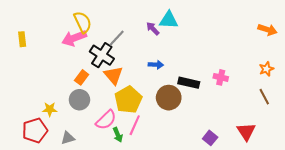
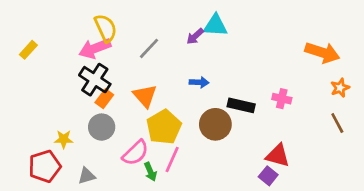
purple arrow: (153, 29) -> (195, 36), turned -88
orange arrow: (267, 30) -> (322, 53), moved, size x1.4
yellow rectangle: (22, 39) -> (28, 50), turned 48
black cross: (102, 55) -> (95, 80), moved
red triangle: (246, 132) -> (278, 155), moved, turned -42

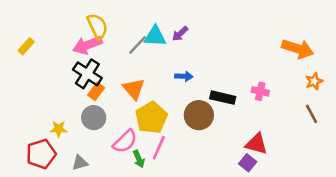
cyan triangle: (215, 25) -> (155, 36), moved

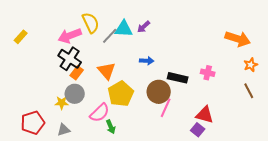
yellow semicircle: (97, 26) -> (91, 23), moved
yellow star: (59, 129) -> (62, 103), moved
pink line: (159, 148) -> (166, 108), moved

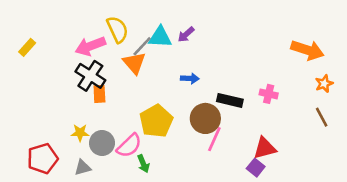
orange triangle: (107, 71) -> (134, 63), moved
orange rectangle: (77, 73) -> (99, 94), turned -40
gray circle: (75, 94) -> (102, 143), moved
red triangle: (205, 115) -> (265, 148), turned -30

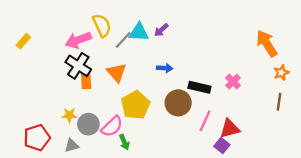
orange arrow: (307, 50) -> (267, 43), turned -140
orange triangle: (134, 63) -> (116, 73), moved
pink cross: (269, 94) -> (233, 82), turned 32
brown line: (322, 117) -> (279, 102), turned 36
pink line: (214, 139) -> (205, 121), moved

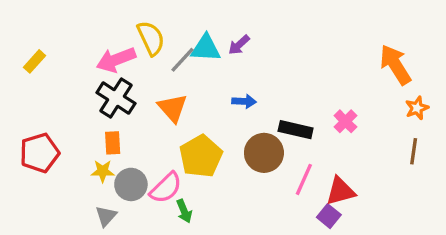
orange rectangle: (86, 82) -> (113, 143), moved
red pentagon: (37, 138) -> (39, 153), moved
gray triangle: (72, 145) -> (106, 216), turned -32

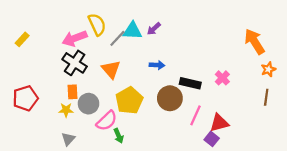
gray circle: (131, 184) -> (89, 104), moved

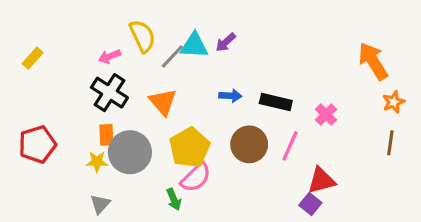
pink arrow: (75, 38) -> (109, 56), size x0.6
black rectangle: (190, 83) -> (276, 102), moved
gray circle: (89, 104) -> (130, 152), size x1.4
pink line: (196, 115) -> (290, 146), moved
pink semicircle: (107, 121) -> (196, 177), moved

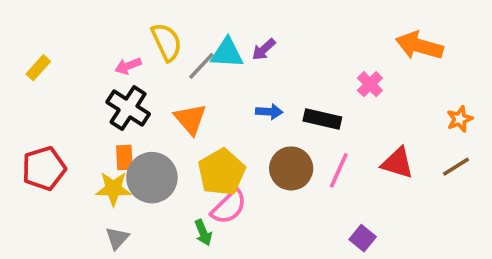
orange arrow: (373, 61) -> (419, 46), moved, turned -42
pink cross: (326, 115) -> (370, 84), moved
brown line: (390, 143) -> (456, 167), turned 50
yellow star: (97, 162) -> (113, 189), size x1.4
red triangle: (321, 180) -> (397, 163), moved, turned 32

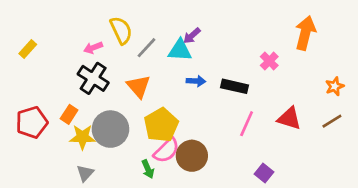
orange arrow: (419, 46) -> (305, 33), turned 88
cyan triangle: (227, 53) -> (180, 50), moved
orange rectangle: (124, 157) -> (69, 114), moved, turned 36
brown circle: (291, 168) -> (192, 156), moved

